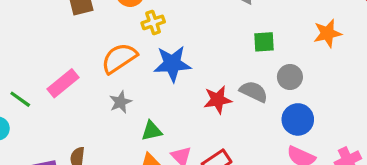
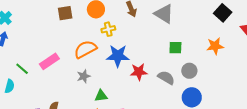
red star: (218, 100) -> (139, 72), moved

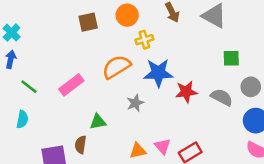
green line: (22, 69) -> (29, 87), moved
gray star: (84, 76) -> (135, 103), moved
green triangle: (101, 96) -> (98, 122), moved

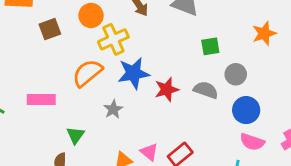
yellow cross: (144, 40) -> (113, 39), size x1.5
pink rectangle: (71, 85) -> (41, 99), turned 45
green triangle: (98, 122) -> (76, 135), turned -36

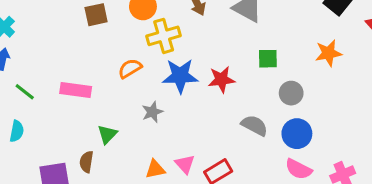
orange semicircle: (87, 73) -> (130, 68), size x0.7
red star: (167, 89) -> (221, 79), moved
gray semicircle: (206, 90) -> (254, 125), moved

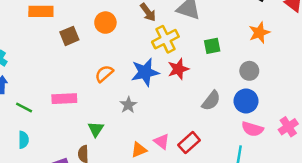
yellow cross: (164, 36) -> (165, 39), moved
gray circle: (291, 93) -> (249, 71), moved
gray semicircle: (254, 125) -> (211, 101), turned 110

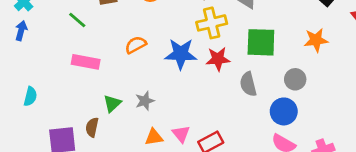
green square: (212, 46) -> (261, 42), size x1.6
gray semicircle: (211, 101) -> (248, 84), moved, turned 115
gray star: (128, 105) -> (145, 101), moved
green line: (24, 107) -> (77, 20), moved

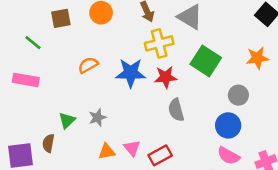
green square: (261, 42) -> (206, 61), turned 32
pink rectangle: (86, 62) -> (26, 80), moved
gray semicircle: (248, 84) -> (176, 110), moved

